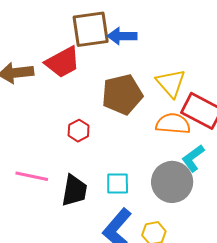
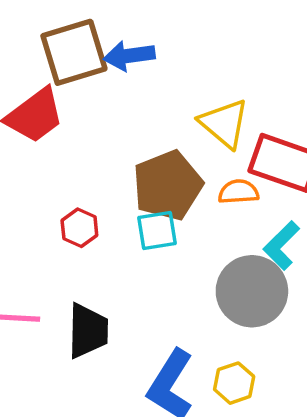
brown pentagon: (122, 94) -> (168, 185), moved
orange semicircle: (173, 124) -> (238, 192), size x0.7
cyan square: (118, 184) -> (157, 230), moved

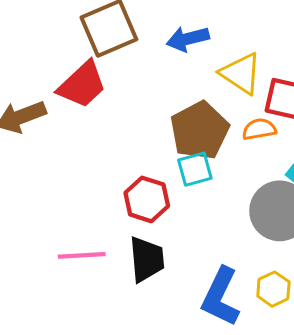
blue arrow: (129, 56) -> (188, 39), moved
red hexagon: (79, 228) -> (147, 199), moved, size x1.4

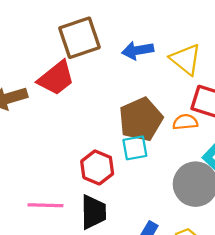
yellow triangle: (241, 73) -> (186, 59), moved

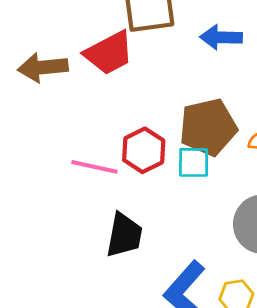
red hexagon: (97, 167) -> (144, 150), moved
pink line: (45, 205) -> (94, 167), moved

